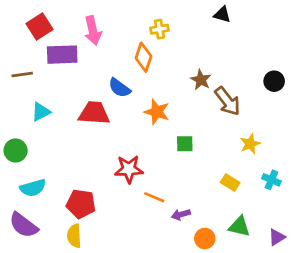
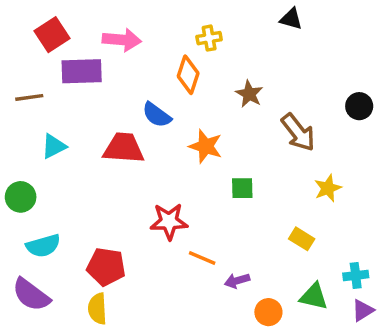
pink arrow: (93, 31) -> (122, 40), turned -72
brown star: (201, 80) -> (249, 94), moved
cyan cross: (271, 180) -> (356, 275), moved, turned -30

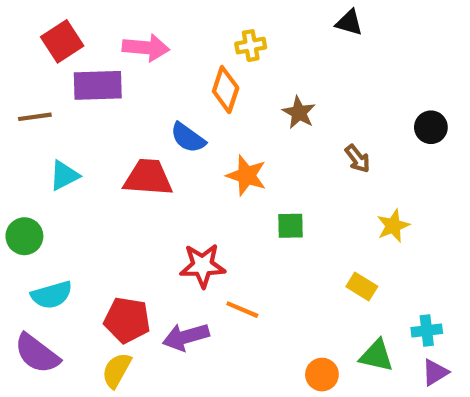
brown arrow: (298, 132) -> (358, 159), size x0.6
purple arrow: (237, 281) -> (186, 337), moved, size x1.5
yellow semicircle: (97, 309) -> (117, 370), turned 32

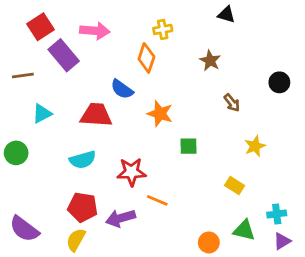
purple rectangle: (98, 85) -> (64, 55), turned 52
brown star: (299, 113) -> (210, 61), moved
cyan semicircle: (52, 295) -> (83, 160), moved

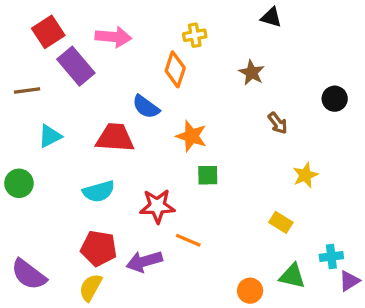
green square: (188, 146) -> (208, 175), moved
purple triangle: (282, 241) -> (349, 281), moved

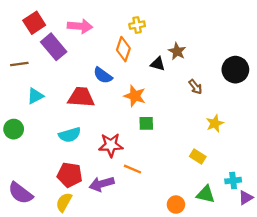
black triangle: (271, 17) -> (158, 64), moved
black circle: (335, 99) -> (235, 70), size x1.5

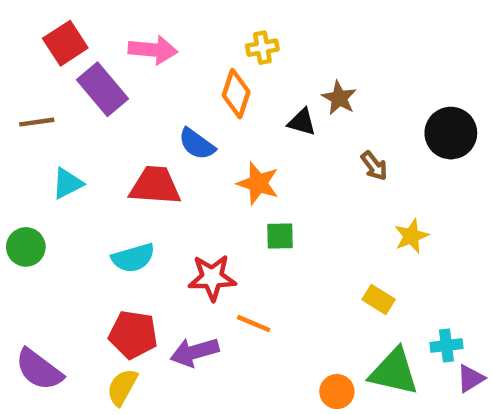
green triangle: (206, 194) -> (394, 372), size x1.4

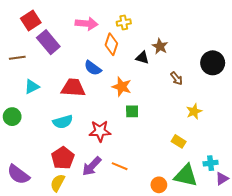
pink arrow: (153, 50) -> (87, 24), moved
orange line: (254, 324) -> (120, 166), moved
red pentagon: (133, 335) -> (63, 158), turned 30
purple arrow: (195, 352) -> (92, 166), turned -30

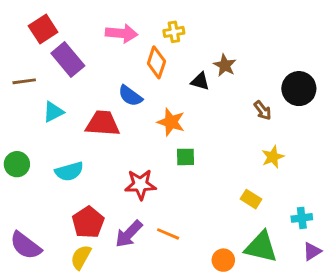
brown arrow: (176, 78) -> (263, 110), moved
cyan triangle: (32, 87) -> (53, 112), moved
cyan semicircle: (63, 122) -> (69, 171), moved
cyan cross: (211, 163) -> (302, 218), moved

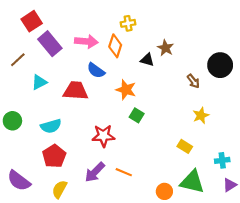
pink arrow: (122, 33) -> (86, 42), moved
brown line: (24, 81) -> (18, 60), turned -35
green square: (186, 157) -> (137, 115), turned 32
red pentagon: (88, 222) -> (54, 156), moved

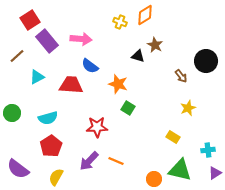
yellow cross: (128, 23) -> (120, 22), turned 32
orange diamond: (115, 46) -> (145, 15), moved, turned 40

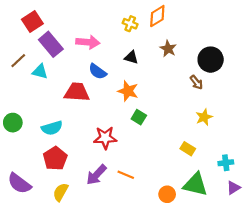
black triangle: (138, 56) -> (131, 57), moved
black circle: (206, 61) -> (211, 60), moved
cyan triangle: (37, 77) -> (40, 71), moved, turned 42

